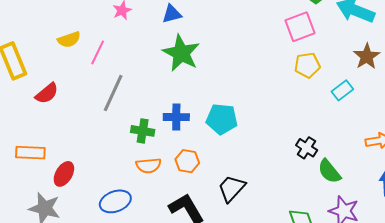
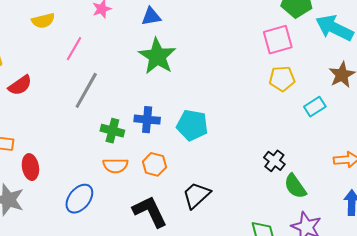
yellow semicircle: (69, 40) -> (43, 21), moved
red ellipse: (64, 174) -> (30, 167), turned -45
blue ellipse: (115, 201) -> (79, 199), turned -36

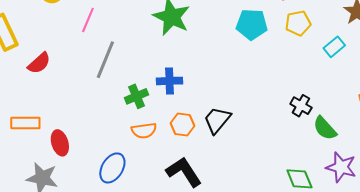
cyan pentagon: (192, 125) -> (252, 24), moved
green cross: (112, 131) -> (137, 96), turned -30
black trapezoid: (196, 195) -> (217, 120), moved

